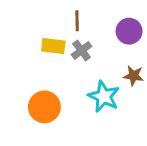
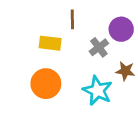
gray cross: (82, 50) -> (99, 47), moved
orange circle: (44, 107) -> (46, 84), moved

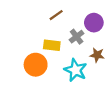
brown line: (72, 19) -> (56, 15), turned 56
yellow rectangle: (50, 43) -> (52, 45), moved

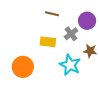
brown line: (56, 15) -> (52, 14), turned 48
orange circle: (36, 65) -> (23, 67), moved

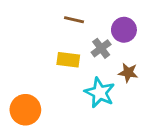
orange circle: (23, 67) -> (25, 110), moved

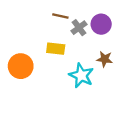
gray cross: (101, 48) -> (79, 28), moved
orange circle: (25, 110) -> (21, 66), moved

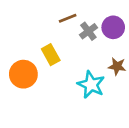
brown line: (60, 16) -> (68, 18), turned -35
yellow rectangle: (56, 49) -> (51, 55), moved, turned 54

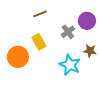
brown line: (68, 18) -> (40, 14), moved
gray cross: (88, 31) -> (68, 32), moved

